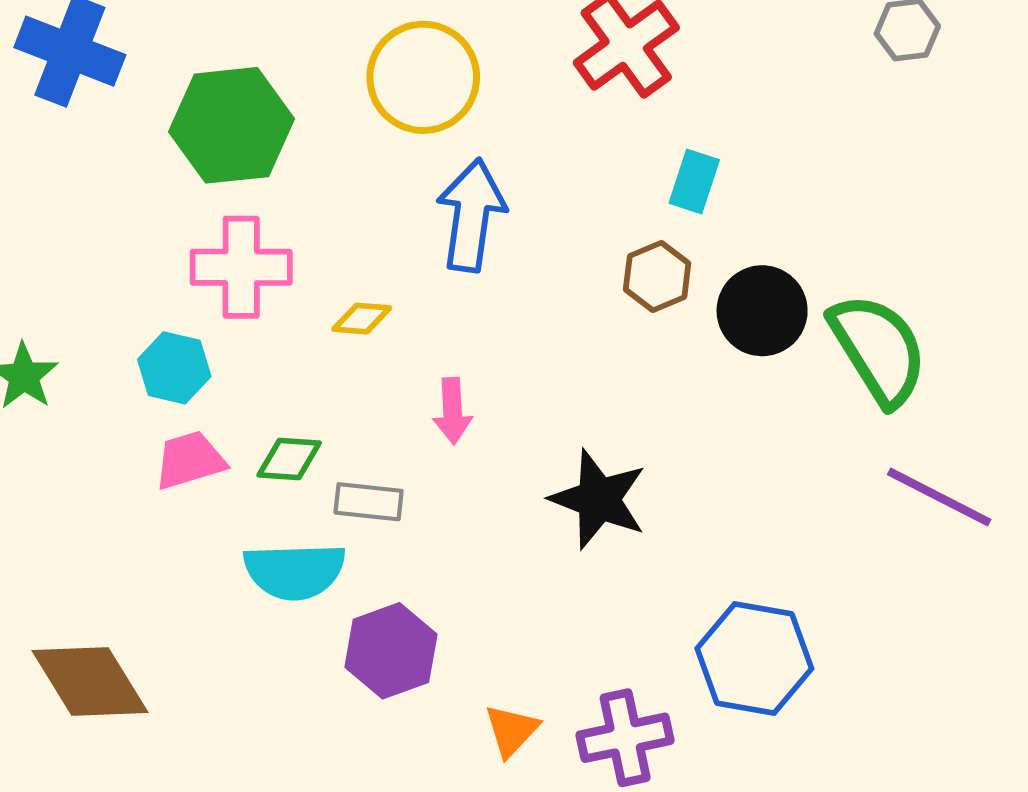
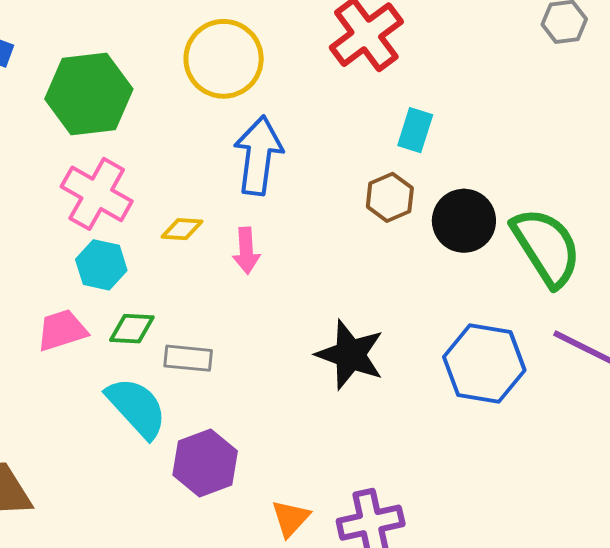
pink cross: (241, 267) -> (97, 194), turned 30
cyan hexagon: (174, 368) -> (101, 265), moved
pink arrow: (452, 411) -> (246, 251), moved
cyan semicircle: (295, 571) -> (137, 408), turned -130
blue hexagon: (754, 659) -> (484, 364), moved

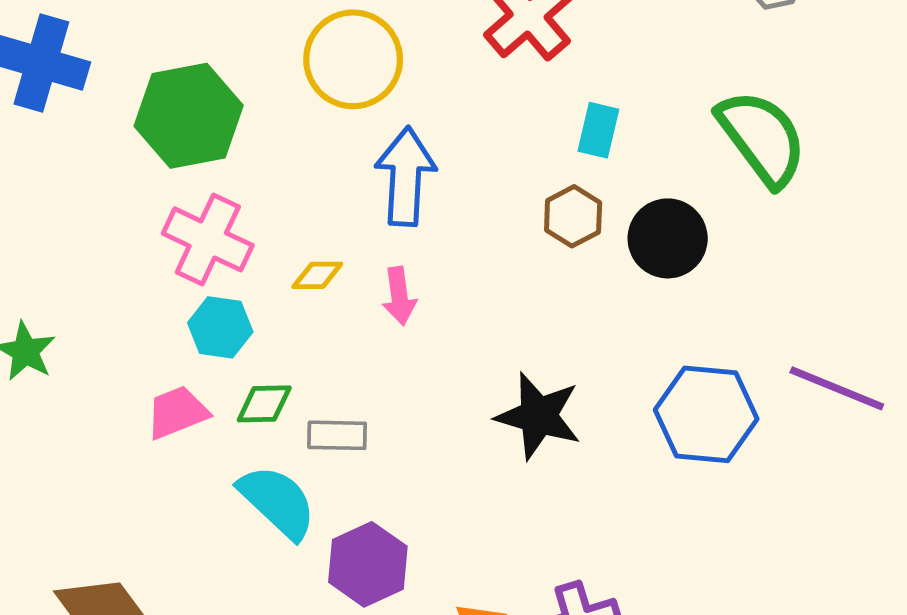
green semicircle: (546, 247) -> (762, 138), moved

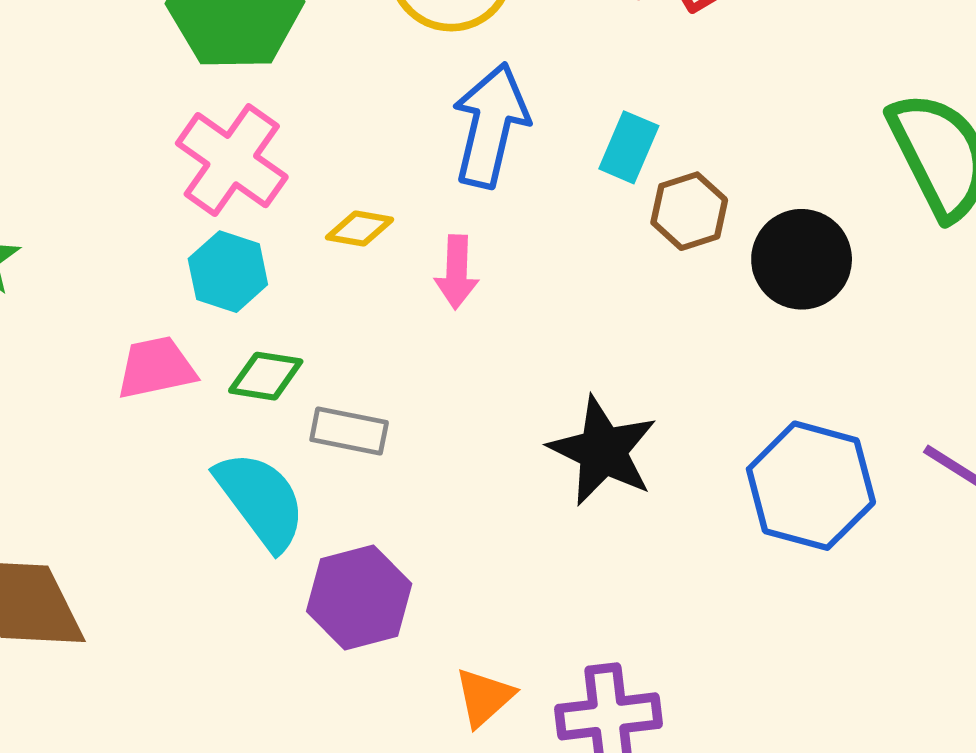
cyan rectangle: (598, 130) -> (629, 147), moved

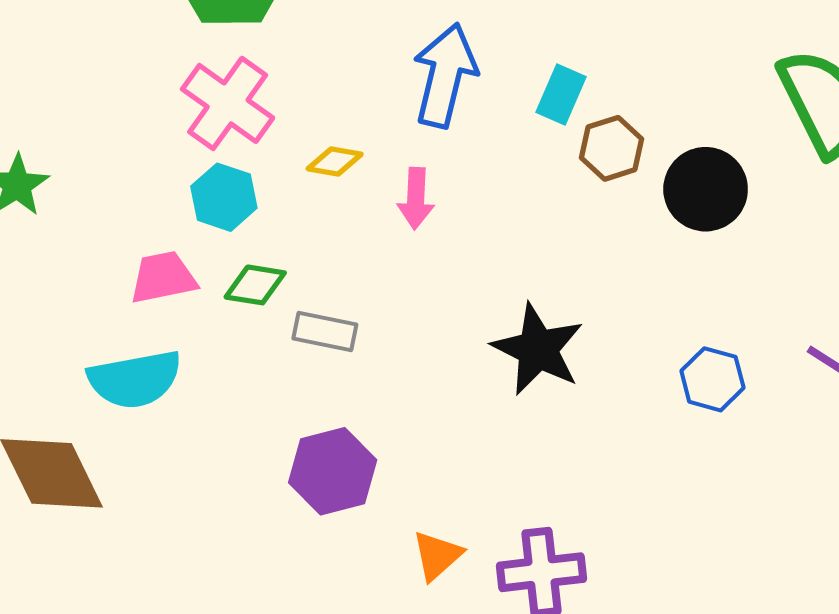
blue hexagon: (811, 486) -> (712, 379), size x0.6
cyan semicircle: (261, 500) -> (135, 379), moved, turned 116

